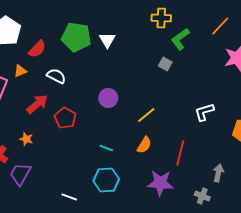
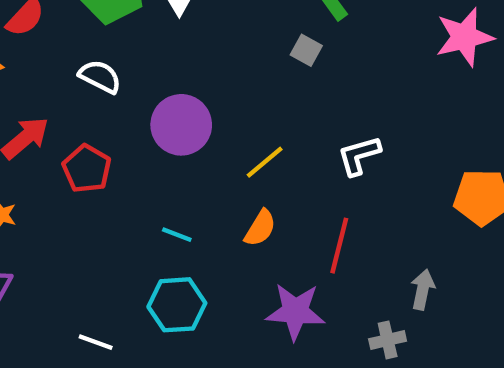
white semicircle: (56, 76) -> (100, 77), moved
purple circle: (108, 98) -> (181, 125), size x1.4
white L-shape: (204, 112) -> (359, 156), moved
gray cross: (202, 196) -> (388, 340), turned -35

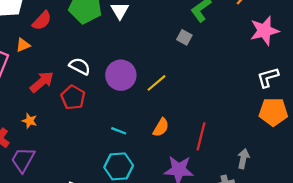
white semicircle: (100, 77) -> (80, 66), moved
white L-shape: (359, 156) -> (268, 77), moved
yellow line: (265, 162) -> (156, 83), moved

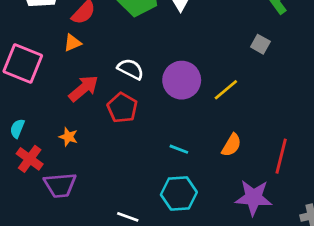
gray square: (184, 37) -> (260, 44), moved
orange triangle: (23, 45) -> (73, 43), moved
purple trapezoid: (23, 160) -> (60, 185), turned -124

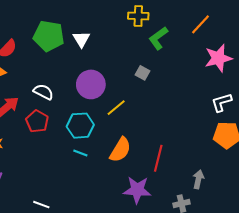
purple circle: (182, 80) -> (91, 84), moved
orange semicircle: (231, 145) -> (120, 150), size x1.4
cyan hexagon: (179, 193) -> (80, 126), moved

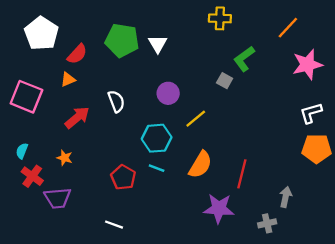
green L-shape: (158, 38) -> (244, 59), moved
purple circle: (91, 84) -> (168, 93), size x0.7
white semicircle: (43, 92) -> (116, 101), turned 42
red pentagon: (37, 121) -> (123, 177), moved

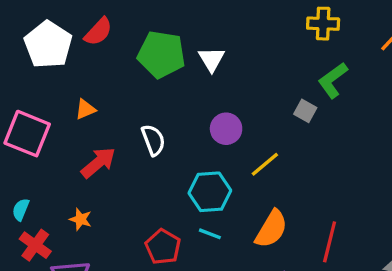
yellow cross: (220, 18) -> (323, 24), moved
red semicircle: (77, 54) -> (98, 32), moved

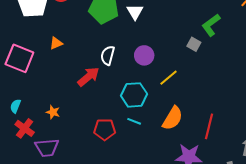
white semicircle: (153, 140) -> (108, 55), moved, turned -144
red arrow: (98, 163) -> (88, 77), moved
red pentagon: (163, 247) -> (105, 129), turned -30

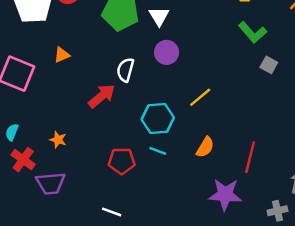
green L-shape: (211, 25) -> (253, 32), turned -95
gray square: (194, 44) -> (269, 65), moved
purple circle: (144, 55) -> (167, 52), moved
orange semicircle: (173, 118) -> (205, 147), size x0.7

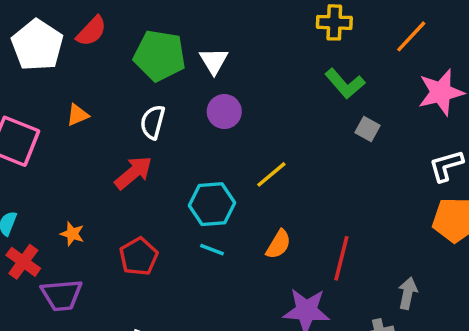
white semicircle: (125, 70) -> (153, 122), moved
red pentagon: (122, 161) -> (139, 257), moved, turned -30

